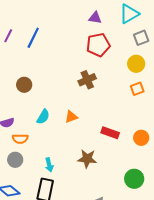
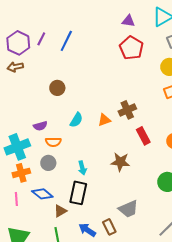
red pentagon: (98, 45) -> (131, 48), turned -30
brown cross: (87, 80) -> (127, 110), moved
red rectangle: (110, 133) -> (143, 136), turned 42

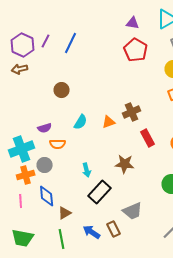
gray circle: (48, 163) -> (45, 165), moved
black rectangle: (78, 193) -> (100, 192), moved, turned 30
blue diamond: (42, 194) -> (47, 196), turned 45

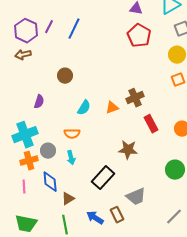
purple semicircle: (45, 128) -> (39, 102), moved, turned -56
orange semicircle: (58, 144) -> (72, 134), moved
cyan arrow: (87, 170) -> (71, 158), moved

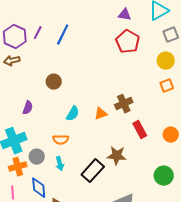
black rectangle: (103, 178) -> (93, 171), moved

